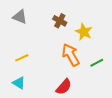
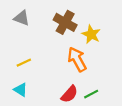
brown cross: (60, 21) -> (65, 22), size x1.5
green line: (97, 63) -> (91, 94), moved

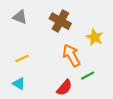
yellow star: (91, 34) -> (95, 37), moved
green line: (91, 94) -> (88, 76), moved

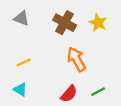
yellow star: (95, 37) -> (98, 23), moved
green line: (88, 76) -> (98, 92), moved

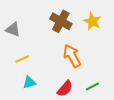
gray triangle: (21, 18) -> (13, 29), moved
cyan triangle: (20, 89) -> (29, 82), moved, turned -48

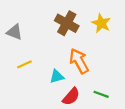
cyan triangle: (29, 82) -> (57, 77), moved
green line: (92, 87) -> (101, 94), turned 48

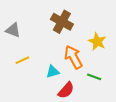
yellow star: (101, 23) -> (97, 41), moved
green line: (101, 94) -> (94, 77), moved

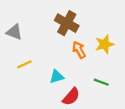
yellow star: (97, 41) -> (105, 44), turned 30
orange arrow: (73, 57) -> (79, 50), moved, size x0.7

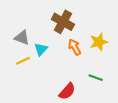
gray triangle: (14, 32) -> (22, 38), moved
cyan triangle: (57, 77) -> (41, 49), moved, turned -32

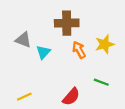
brown cross: (63, 22) -> (67, 23), turned -30
yellow line: (23, 61) -> (24, 97), moved

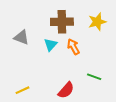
yellow star: (105, 44) -> (97, 22), moved
cyan triangle: (43, 52) -> (51, 45), moved

